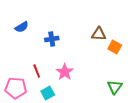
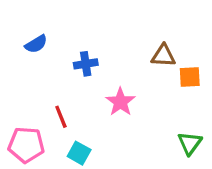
orange square: (115, 47) -> (190, 77), turned -32
pink star: (65, 72) -> (120, 102), moved
cyan square: (48, 93) -> (79, 153), turned -32

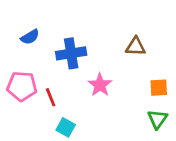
blue cross: (86, 64) -> (71, 53), size x1.5
orange square: (190, 77) -> (159, 88), moved
pink pentagon: (26, 145) -> (22, 86), moved

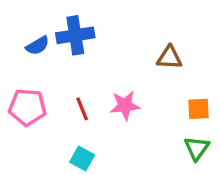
blue cross: (71, 53) -> (75, 35), moved
pink star: (100, 85) -> (125, 105), turned 30
red line: (51, 97) -> (82, 109), moved

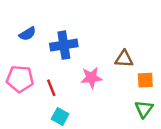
blue cross: (75, 35) -> (64, 45), moved
brown triangle: (169, 58) -> (124, 59), moved
red line: (82, 109) -> (51, 88), moved

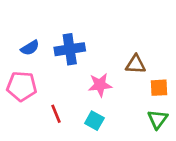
blue semicircle: (27, 34) -> (30, 48), moved
red line: (51, 88) -> (56, 114), moved
cyan square: (60, 117) -> (94, 121), moved

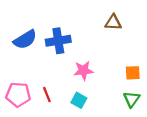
blue semicircle: (30, 48) -> (25, 40), size x1.5
brown triangle: (136, 64) -> (113, 22), moved
pink pentagon: (22, 86) -> (18, 95), moved

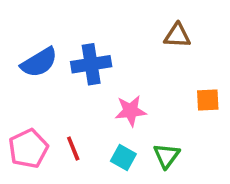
orange square: (133, 73) -> (208, 100), moved
pink pentagon: (18, 95) -> (28, 149), turned -30
green triangle: (132, 99) -> (166, 156), moved

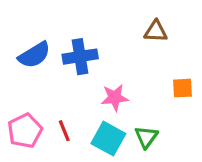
cyan square: (123, 157) -> (108, 139), size x1.5

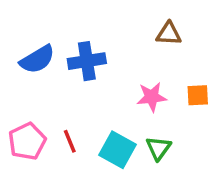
pink star: (115, 98) -> (152, 97), moved

